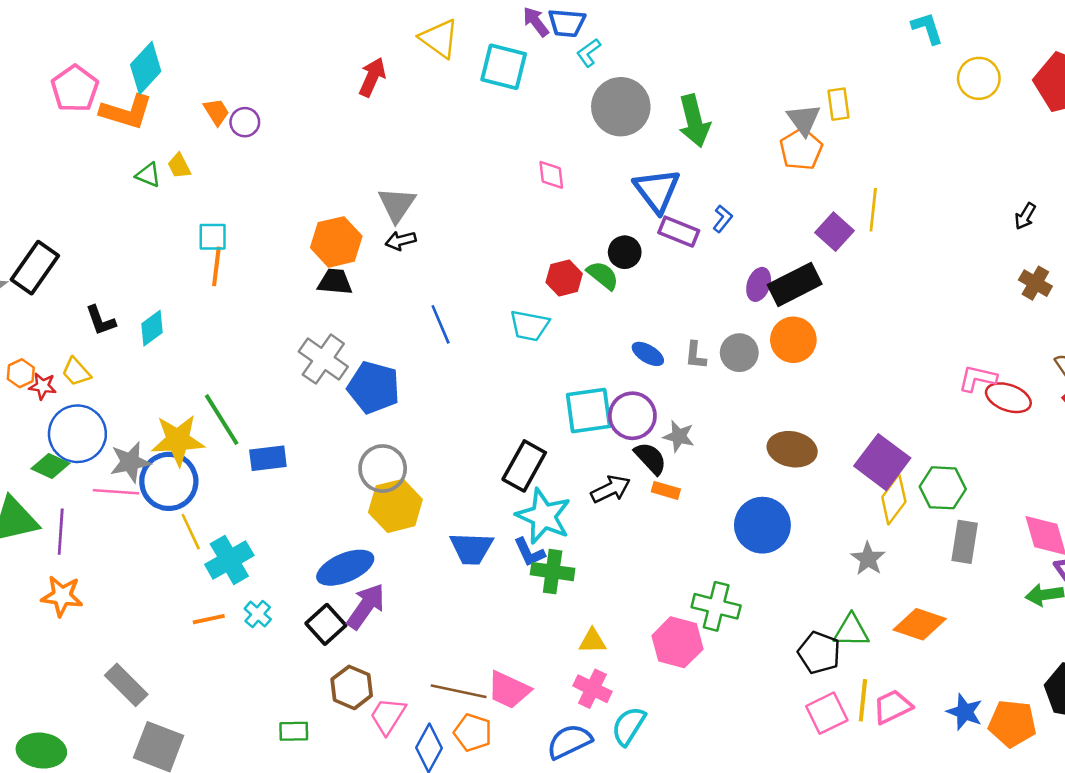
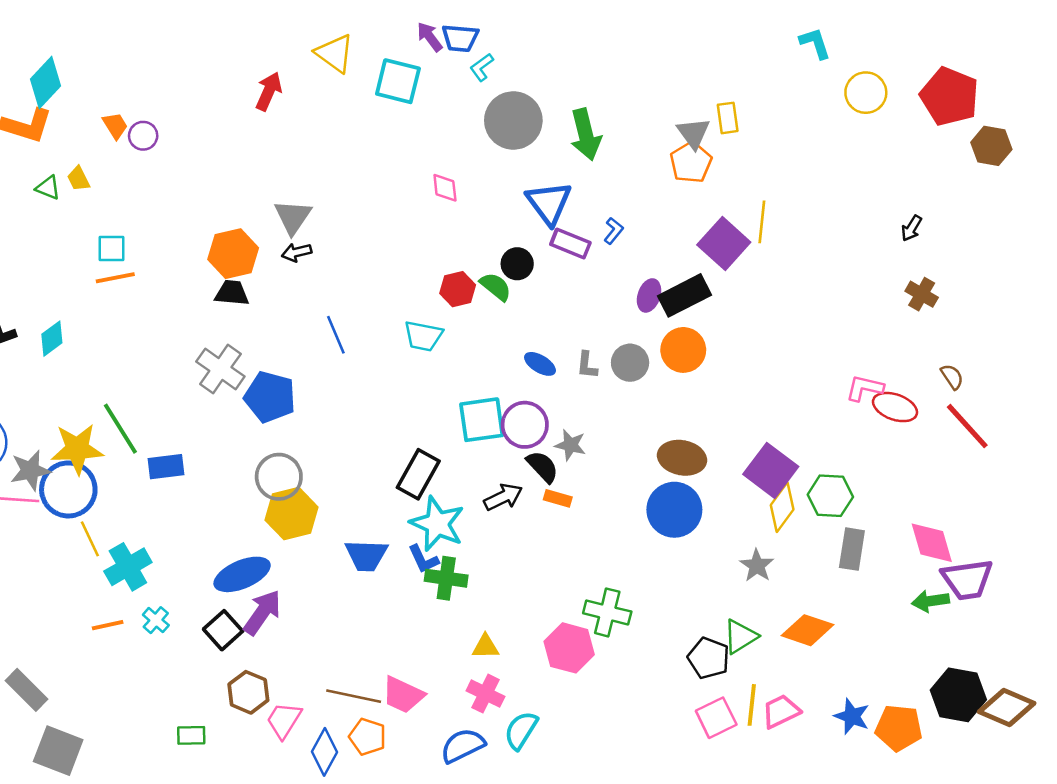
purple square: (835, 232) -> (724, 243), size x1.4
orange line: (216, 266) -> (115, 278), turned 72
blue circle: (762, 525) -> (674, 510), moved
green triangle: (851, 631) -> (740, 637), turned -33

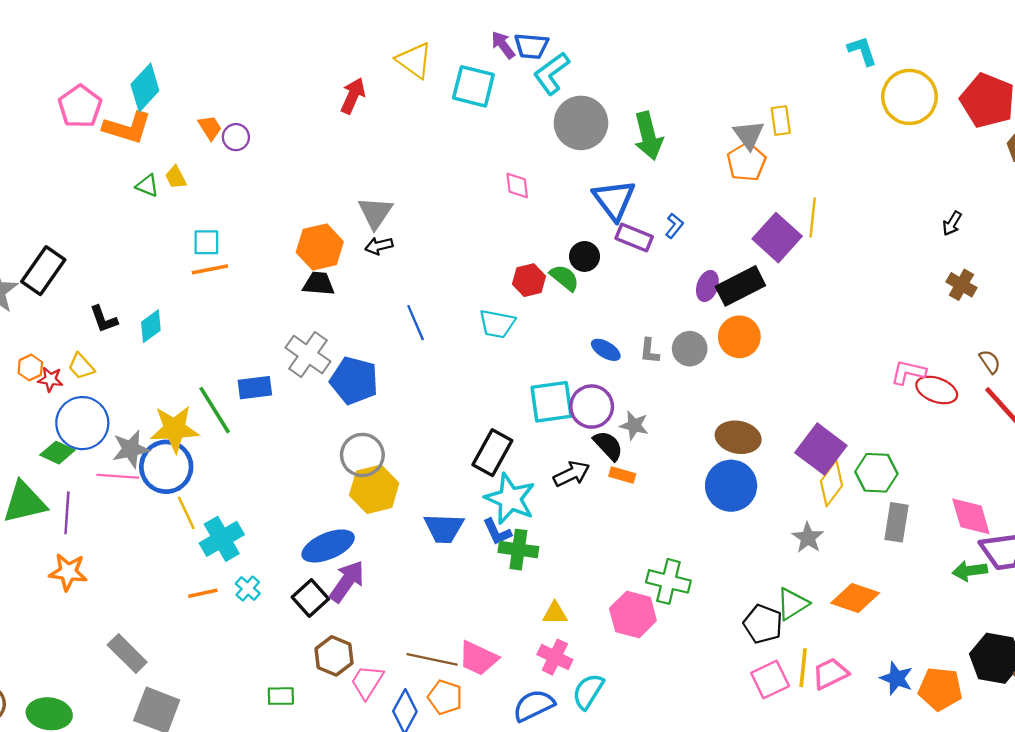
cyan L-shape: (482, 67) -> (551, 73), size x1.6
yellow circle: (866, 93) -> (909, 97), size x1.4
blue rectangle: (166, 467) -> (255, 388), moved

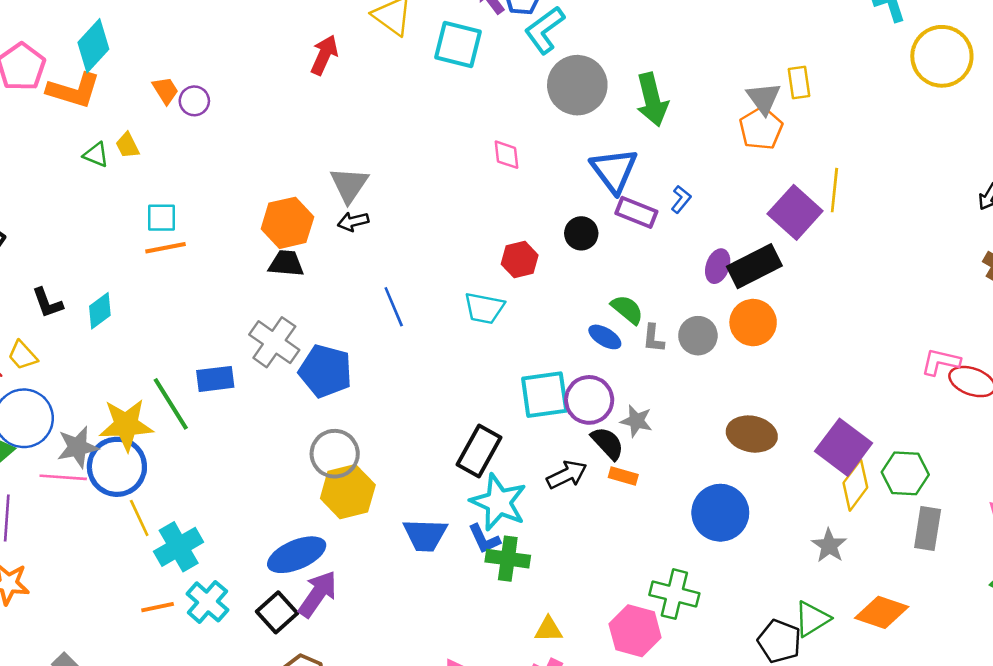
green semicircle: (564, 278) -> (627, 309), moved
blue circle: (731, 486) -> (720, 513), moved
cyan cross: (248, 589) -> (207, 602), size x1.5

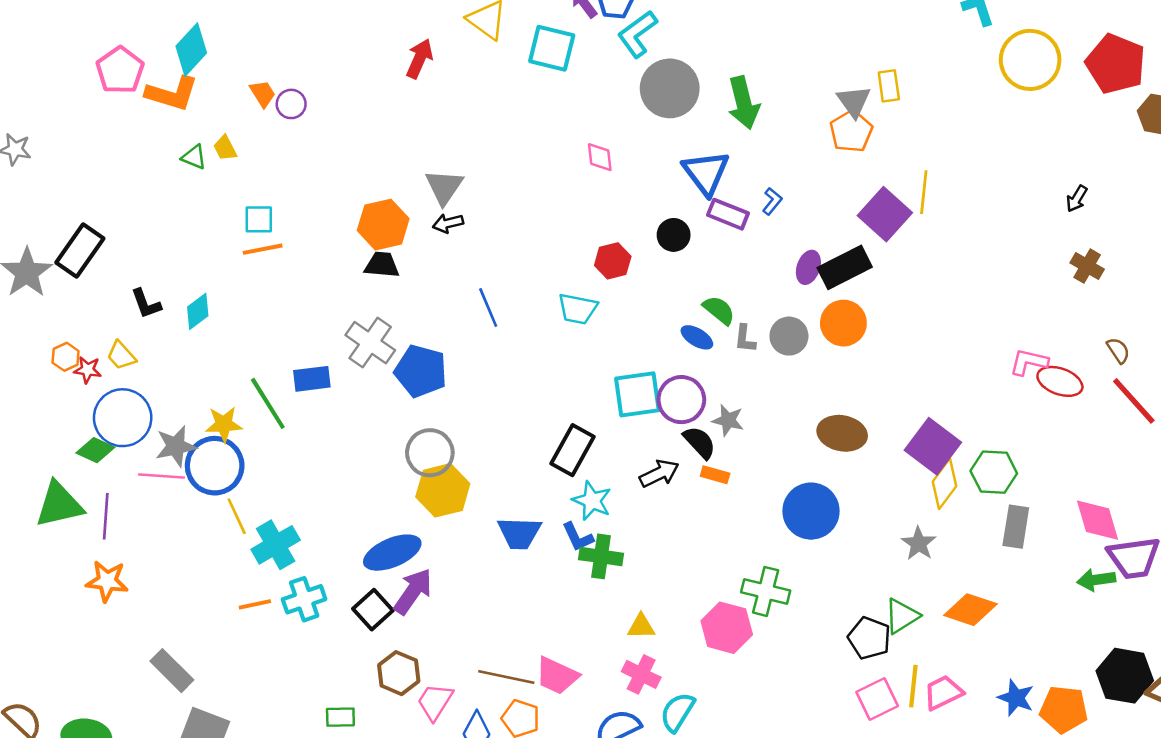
yellow star: (126, 425) -> (224, 424), size x0.7
cyan star: (499, 502) -> (592, 501), size x0.7
cyan cross: (207, 602) -> (304, 599), turned 30

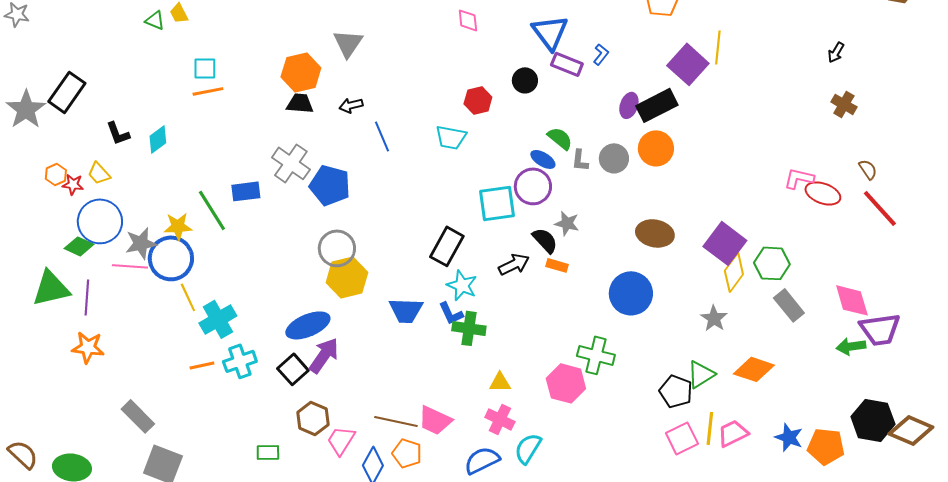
black arrow: (448, 223) -> (351, 105), moved
purple circle: (681, 400) -> (533, 186), moved
gray rectangle: (1016, 527) -> (789, 305), turned -48

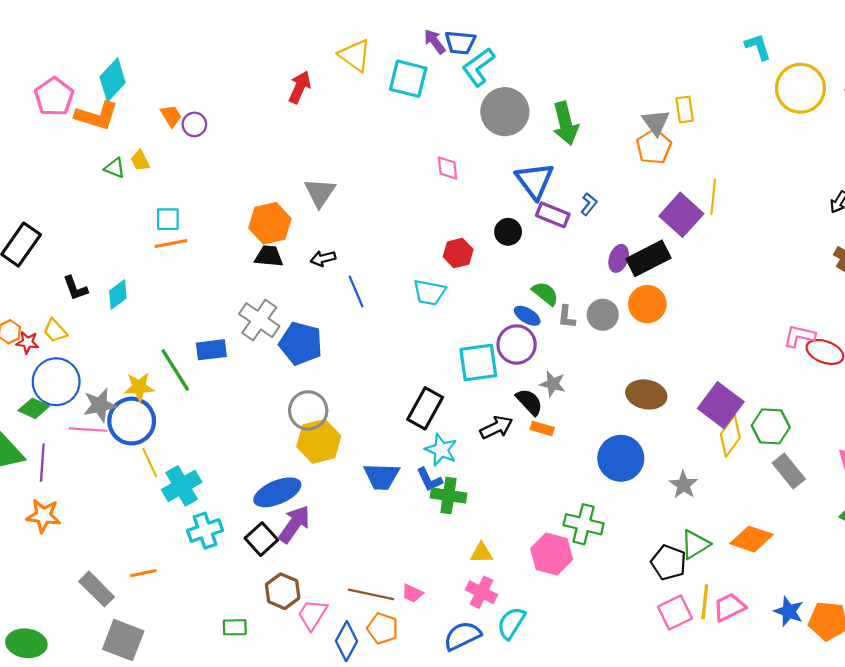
gray star: (714, 318) -> (684, 485), moved
orange line: (202, 365) -> (143, 573), moved
pink trapezoid: (435, 420) -> (412, 593), size x0.6

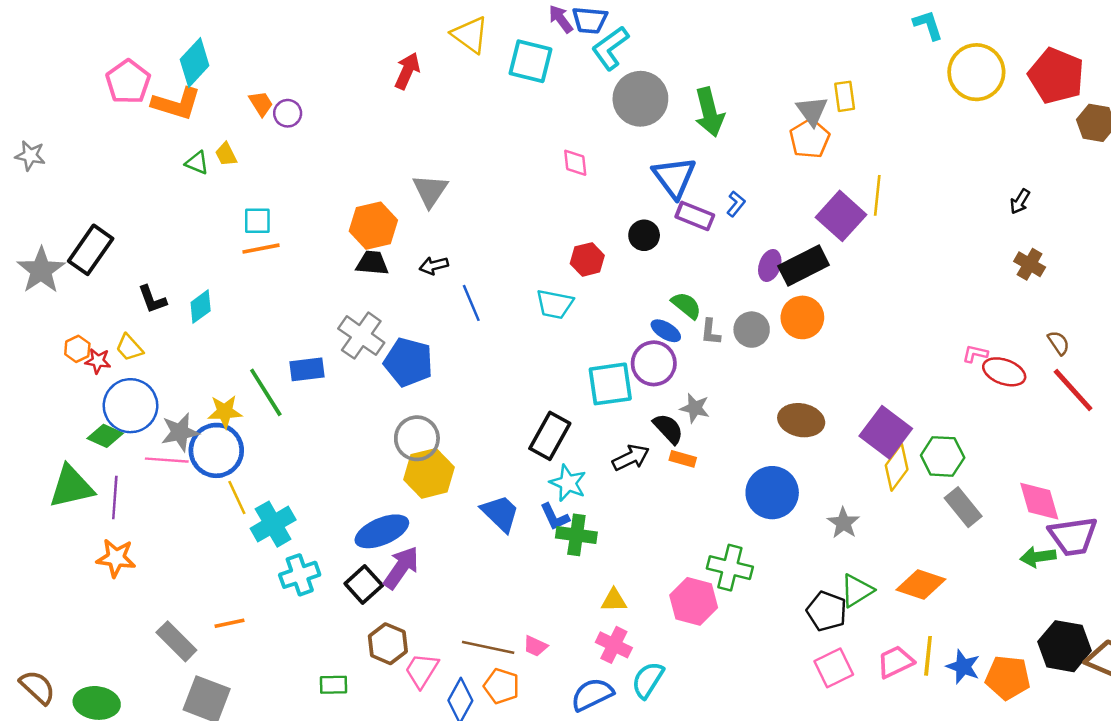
pink L-shape: (799, 336) -> (975, 354), size x0.7
blue trapezoid: (382, 476) -> (500, 513), turned -138
yellow line: (705, 602) -> (928, 656), moved

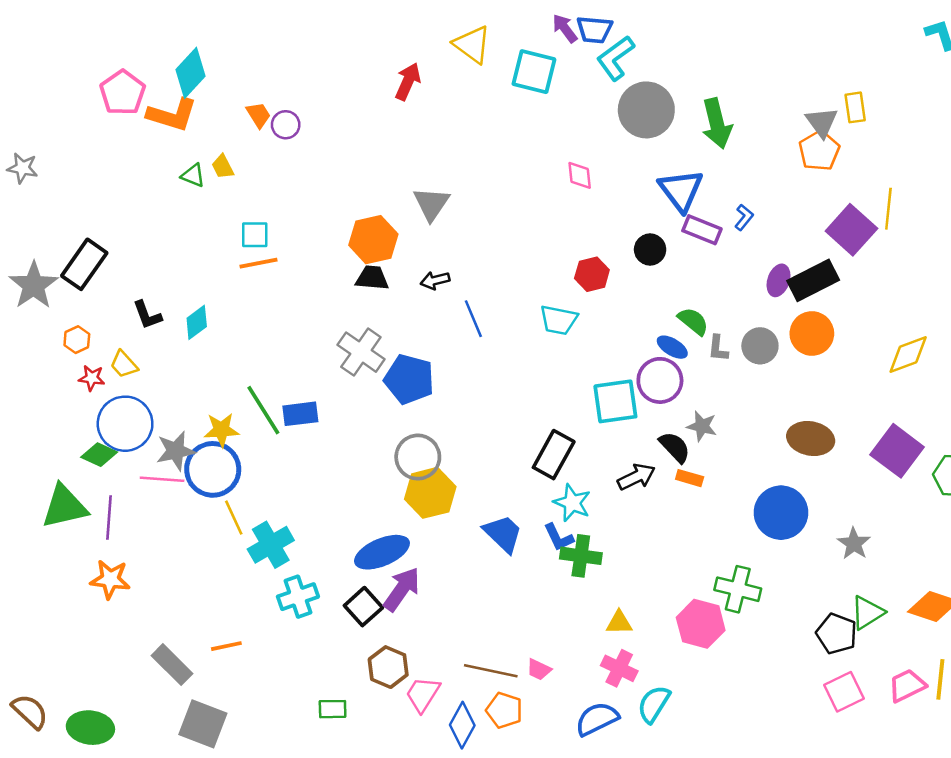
orange hexagon: (77, 349) -> (77, 340), moved
blue rectangle: (307, 369) -> (300, 414), moved
yellow diamond: (897, 467) -> (908, 355), moved, turned 33

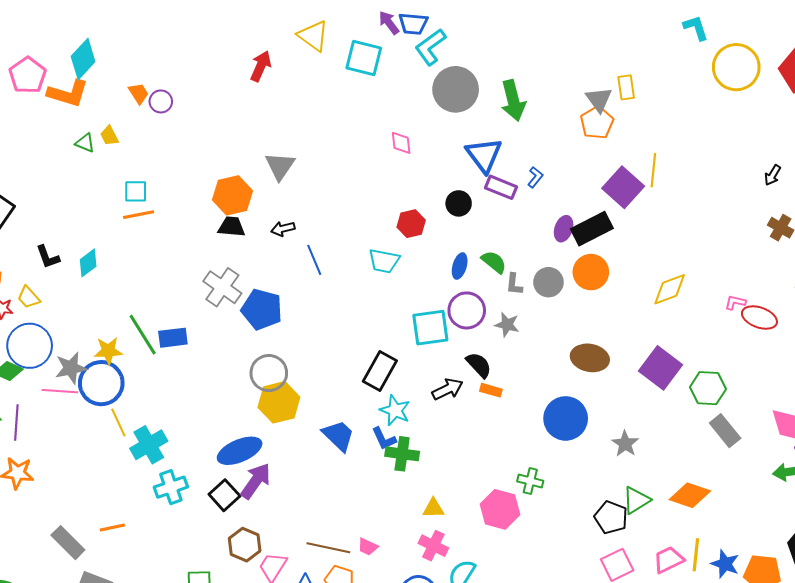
blue ellipse: (672, 347) -> (460, 266), moved, turned 75
gray star: (702, 426) -> (507, 325), moved
green cross: (738, 589) -> (530, 481), size x0.7

